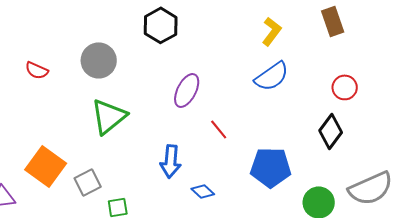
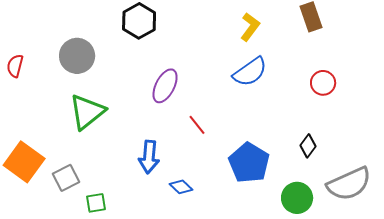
red semicircle: (37, 70) -> (15, 66), turned 80
black diamond: (331, 131) -> (308, 146), moved, size x0.7
blue pentagon: (271, 167) -> (249, 163), turned 30

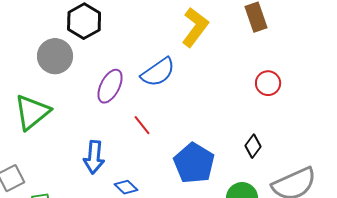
yellow L-shape: (250, 27) -> (195, 27), size x1.4
gray circle: (77, 56) -> (55, 56), moved
blue semicircle: (250, 72) -> (158, 72), moved

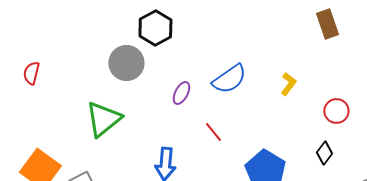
yellow L-shape: (195, 27) -> (288, 84), moved, size x0.6
red circle: (268, 83) -> (336, 111), moved
purple ellipse: (110, 86) -> (181, 93), size x0.7

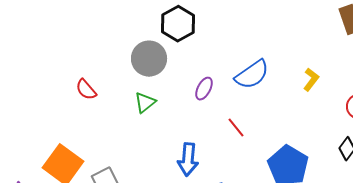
red semicircle: (31, 73) -> (86, 90), moved, turned -55
green triangle: (103, 119) -> (145, 103), moved, size x0.6

